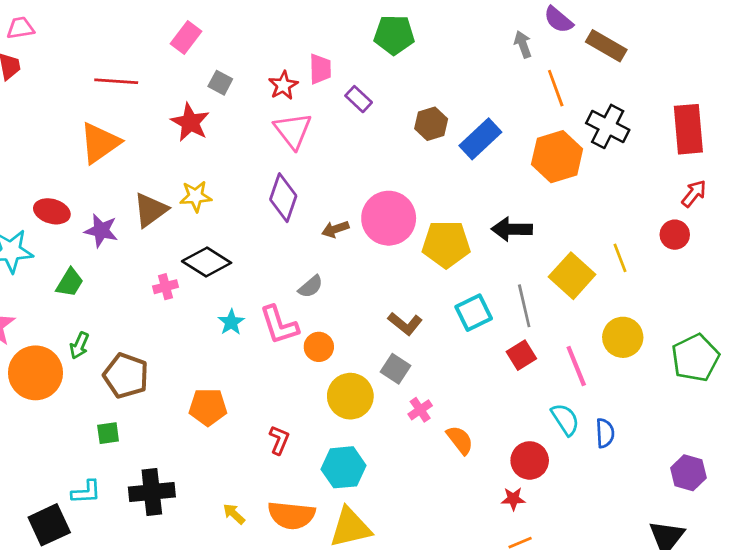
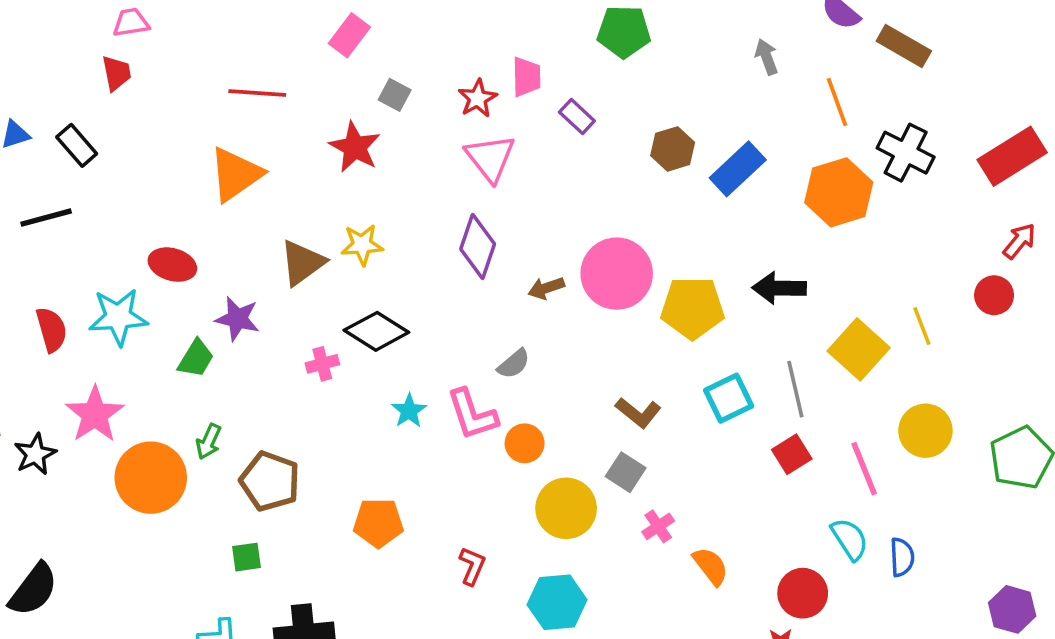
gray arrow: (523, 44) -> (767, 57), moved
red rectangle: (688, 129) -> (1012, 156), turned 63
purple star: (101, 231) -> (237, 319), moved

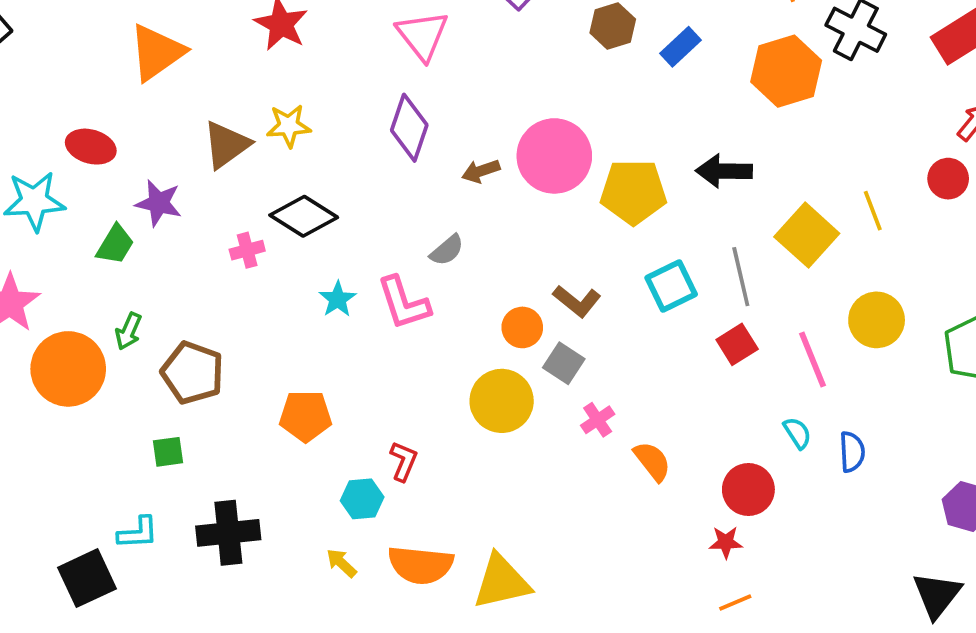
blue rectangle: (738, 169) -> (681, 47), size x0.7
orange circle: (525, 443) -> (522, 327), moved
cyan semicircle: (850, 539) -> (797, 433), size x0.7
cyan hexagon: (557, 602) -> (362, 499), moved, size x0.7

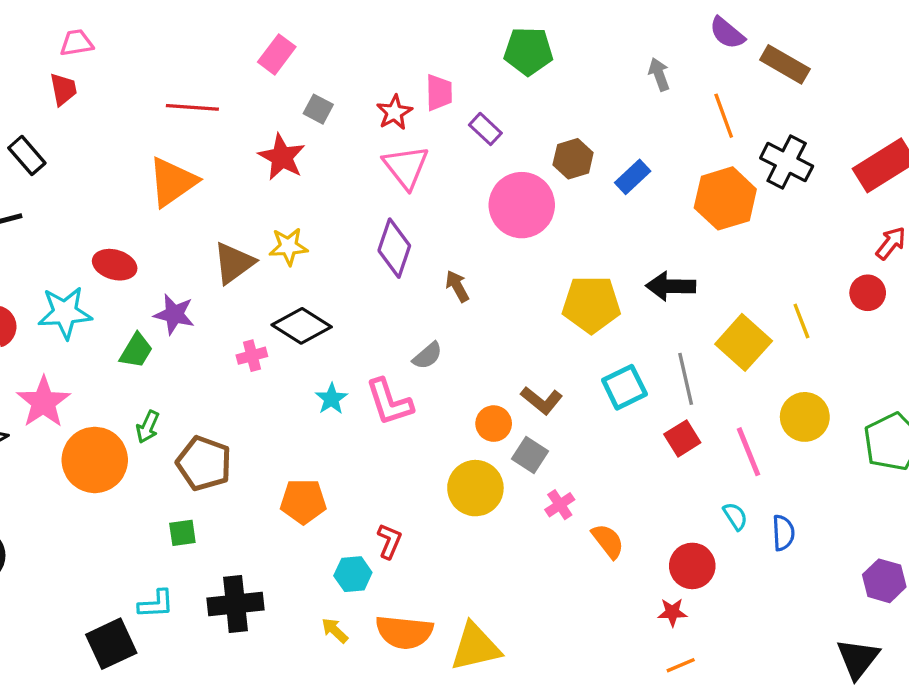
pink circle: (554, 156) -> (522, 205), moved
brown arrow: (481, 171) -> (457, 286), turned 80

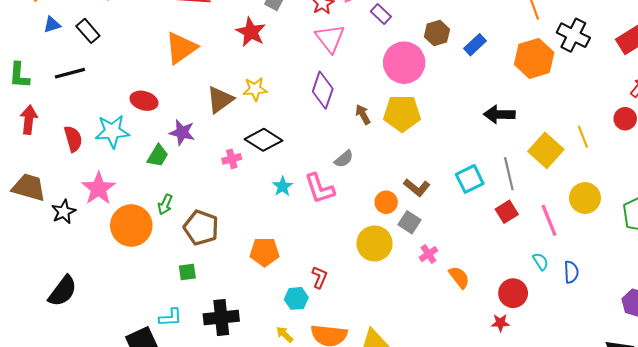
yellow pentagon: (591, 304) -> (402, 113), moved

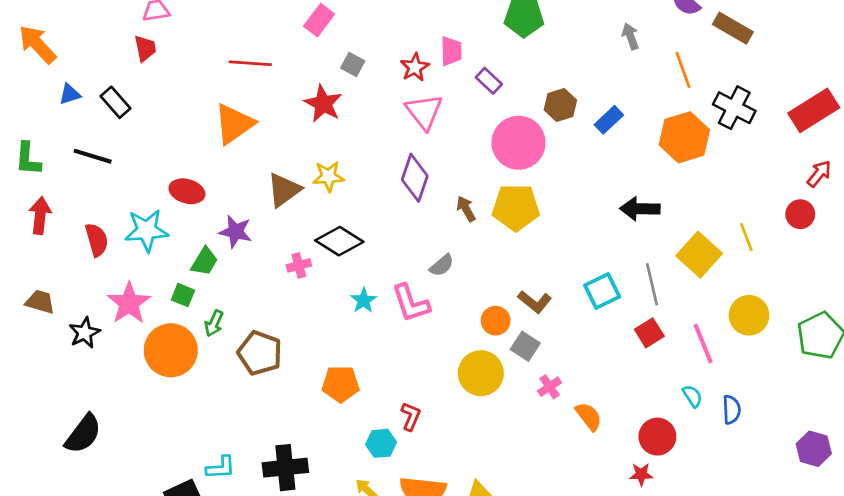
black line: (70, 73) -> (93, 156), turned 32
brown trapezoid: (29, 187) -> (40, 302), size x0.7
green square: (187, 272) -> (183, 295), moved, turned 30

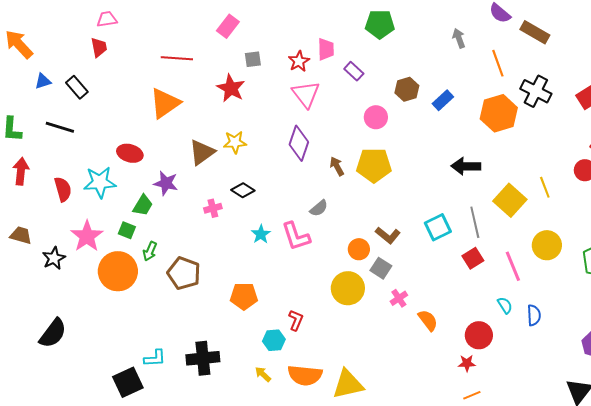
gray square: (353, 65) -> (253, 59), turned -36
pink circle: (519, 143) -> (376, 117), size x0.6
black diamond: (339, 241) -> (243, 190), size x0.7

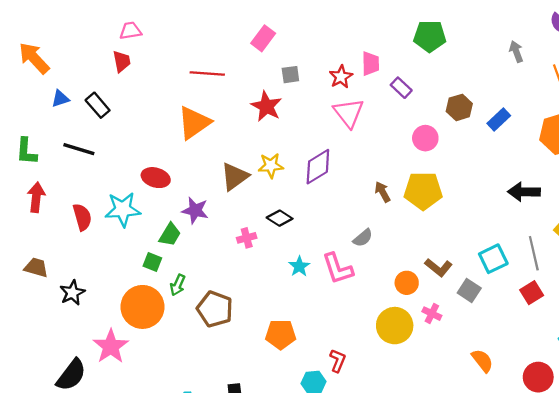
purple diamond: (299, 143) -> (318, 167), moved, turned 40
pink star: (87, 236) -> (111, 346), moved
gray square: (381, 268) -> (469, 290), moved
pink cross: (399, 298) -> (432, 314), moved, turned -30

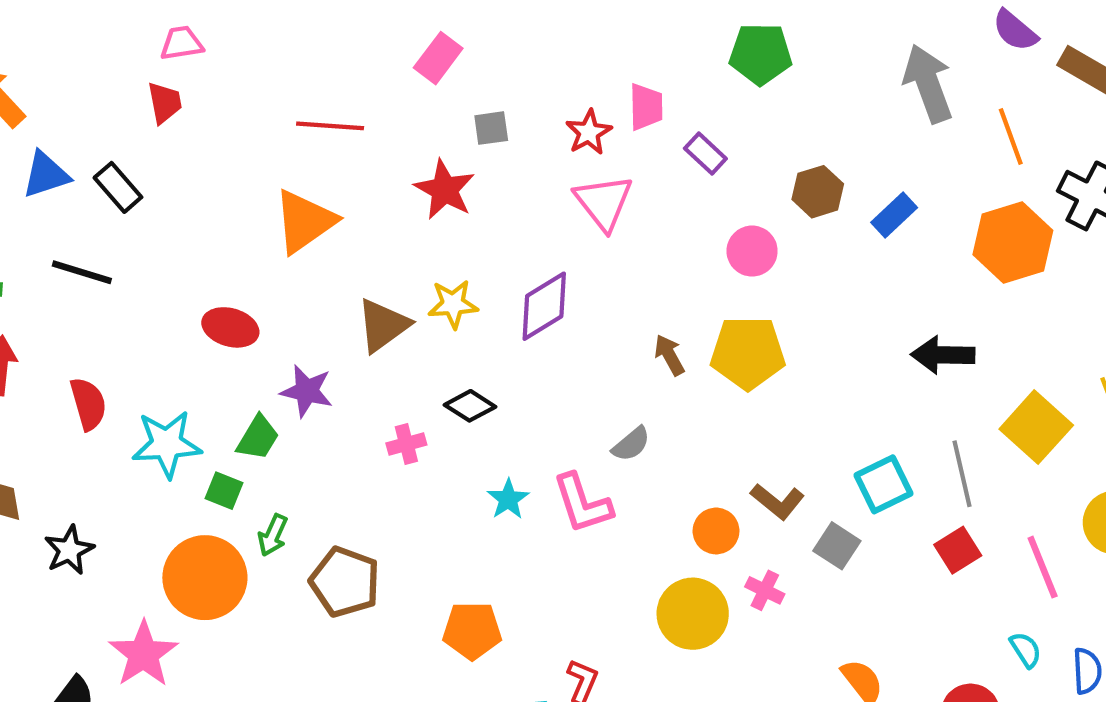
gray arrow: (516, 52) -> (928, 84), size x1.8
blue triangle: (60, 99) -> (46, 175), size x1.4
cyan star: (123, 209) -> (167, 444), moved

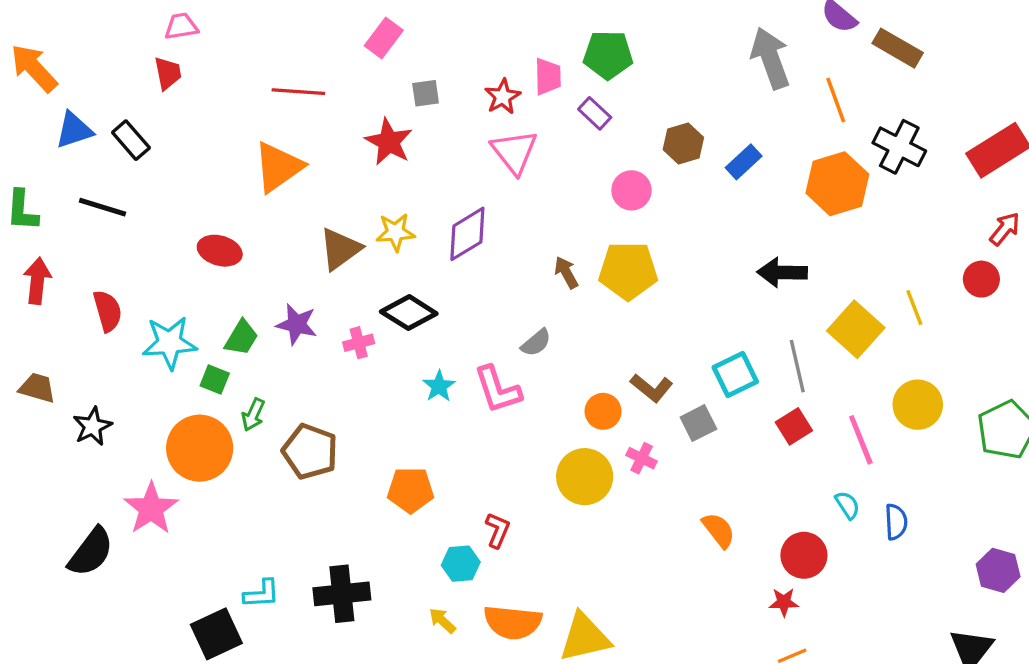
green pentagon: (761, 54) -> (608, 55), moved
purple star: (307, 391) -> (297, 324), moved
black diamond: (470, 406) -> (409, 313), size x1.4
gray square: (837, 546) -> (698, 423), turned 30

